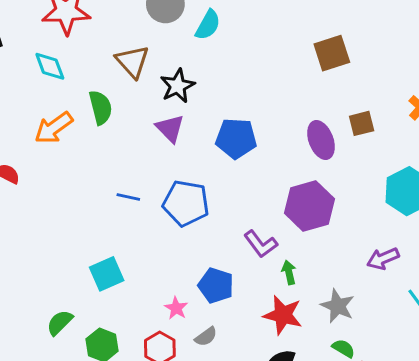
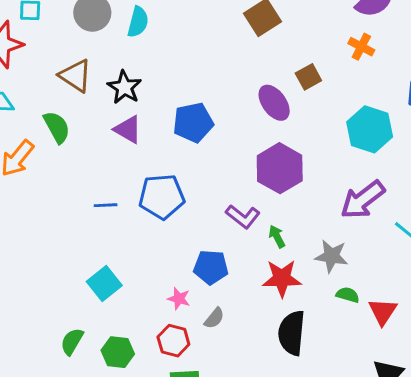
purple arrow: (383, 259) -> (363, 200), size x1.5

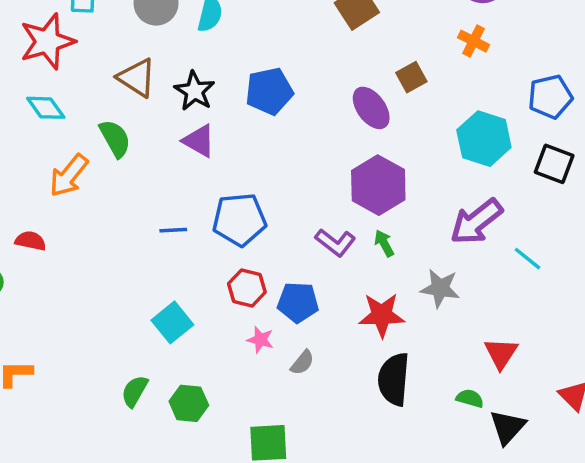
blue pentagon: (193, 123) -> (269, 91), moved
green arrow: (277, 236) -> (384, 243), moved
green semicircle: (348, 295) -> (470, 398), moved
red hexagon: (173, 341) -> (247, 288), moved

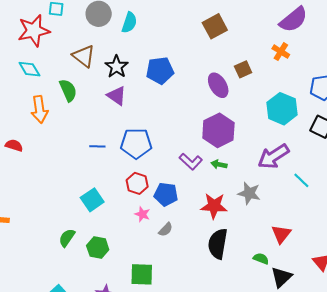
orange arrow: (69, 176) -> (39, 109), turned -52
green arrow: (384, 243) -> (219, 164), turned -56

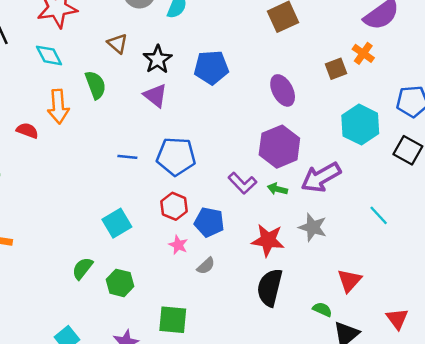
brown triangle: (84, 56) -> (117, 44), size x0.7
brown square: (243, 69) -> (336, 69), moved
red semicircle: (14, 145) -> (27, 131), moved
purple arrow: (274, 156) -> (321, 177), moved

